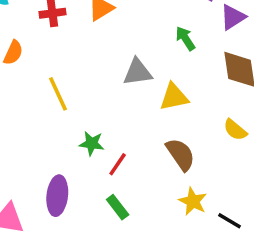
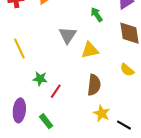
gray triangle: (138, 72) -> (68, 35), turned -48
brown semicircle: (181, 154) -> (94, 85), turned 42
green rectangle: (118, 207) -> (46, 121), moved

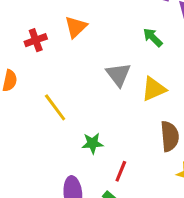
red line: (56, 91) -> (121, 171), moved

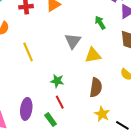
green star: (92, 143) -> (57, 81), moved
red line: (121, 171) -> (60, 102), turned -64

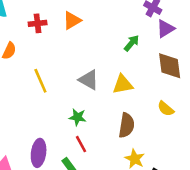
green arrow: (100, 23) -> (132, 43), turned 72
gray triangle: (73, 41) -> (89, 80), moved, turned -36

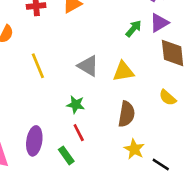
purple triangle: (165, 29) -> (159, 23), moved

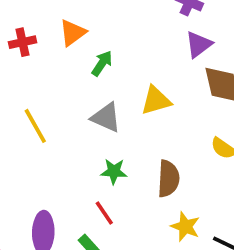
green arrow: (134, 29) -> (102, 63), moved
yellow triangle: (123, 71) -> (156, 100), moved
green star: (76, 105) -> (114, 171), moved

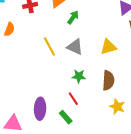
yellow triangle: (156, 100) -> (108, 47), moved
yellow line: (35, 126) -> (49, 46), moved

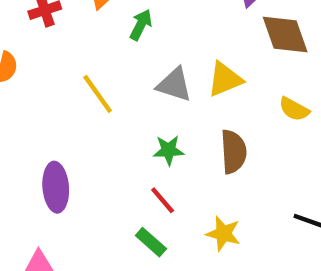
gray triangle: (75, 47) -> (174, 85), moved
yellow star: (117, 107) -> (223, 234), moved
purple ellipse: (40, 109) -> (56, 187), moved

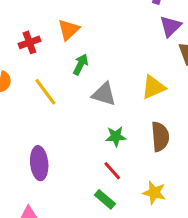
green arrow: (141, 25) -> (81, 64), moved
gray triangle: (174, 85) -> (104, 94), moved
yellow line: (98, 94) -> (45, 92), moved

